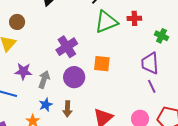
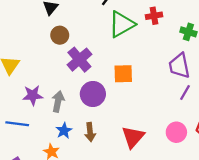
brown circle: (17, 22) -> (60, 35), moved
purple line: (152, 86) -> (185, 92), turned 64

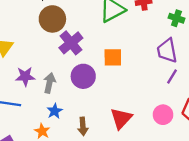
brown circle: (60, 35) -> (52, 19), size x1.5
brown arrow: (90, 132) -> (83, 126), moved

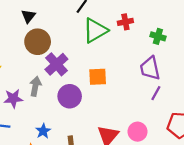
gray arrow: (49, 83) -> (35, 86), moved
pink circle: (163, 115) -> (138, 132), moved

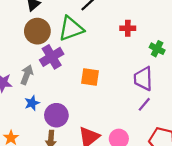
green triangle: (95, 30) -> (71, 29), moved
purple circle: (70, 96) -> (56, 115), moved
blue star: (43, 131) -> (32, 103), moved

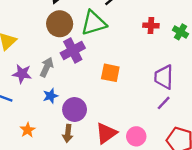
green cross: (157, 49) -> (180, 32), moved

